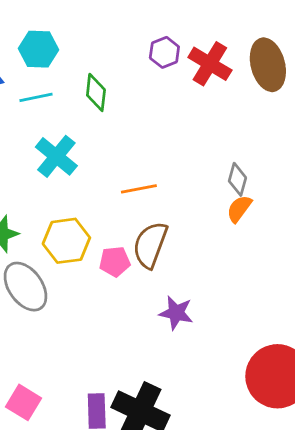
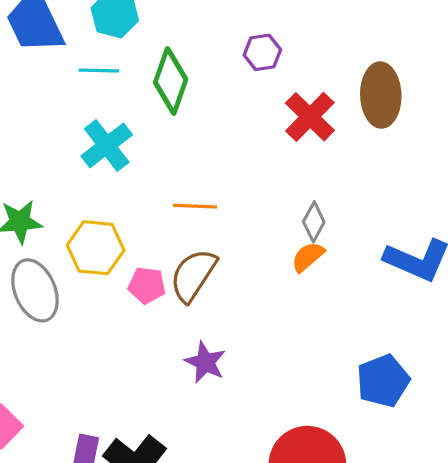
red cross: (210, 64) -> (310, 117), moved
green diamond: (96, 92) -> (171, 81), size x1.4

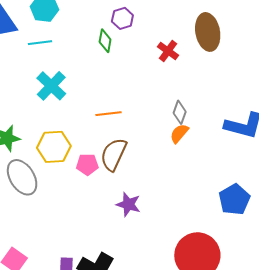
purple hexagon: (262, 52) -> (122, 18), moved
green diamond: (171, 81) -> (105, 41), moved, size x0.6
red cross: (310, 117) -> (168, 51), size x0.7

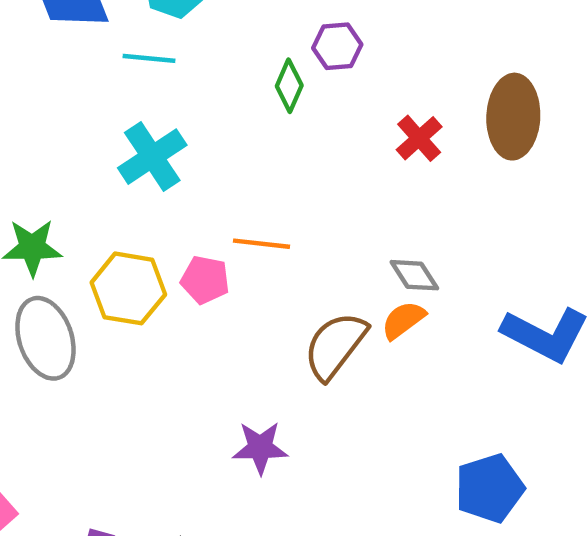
gray diamond: (180, 112) -> (414, 275), turned -65
brown semicircle: (114, 154) -> (335, 346), moved
pink pentagon: (87, 164) -> (205, 280), moved
purple star: (128, 204) -> (260, 448), turned -30

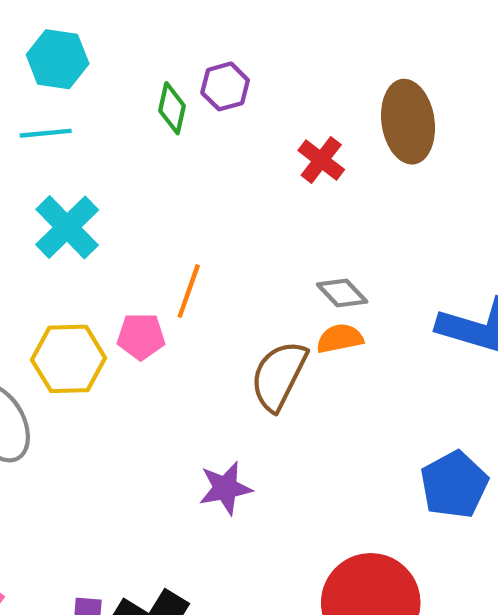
green diamond: (289, 86) -> (172, 108), moved
orange line: (261, 244) -> (189, 291), turned -66
orange semicircle: (403, 320) -> (340, 338), turned 36

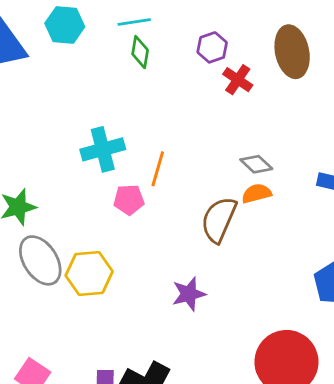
purple hexagon: (225, 86) -> (212, 47), moved
cyan line: (46, 133) -> (134, 22), moved
cyan cross: (67, 227) -> (103, 149), moved, turned 33
yellow hexagon: (69, 359) -> (89, 274), moved

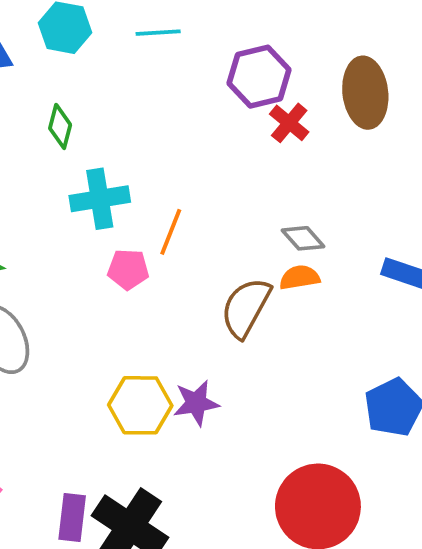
purple hexagon: (212, 47) -> (259, 77), size x1.5
green diamond: (140, 52) -> (60, 126), moved
yellow hexagon: (89, 274) -> (140, 405), moved

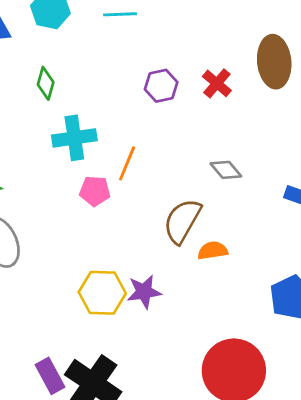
purple hexagon: (259, 77) -> (161, 86), moved, size x0.7
orange semicircle: (300, 277) -> (213, 251), moved
purple rectangle: (72, 518) -> (50, 376), turned -36

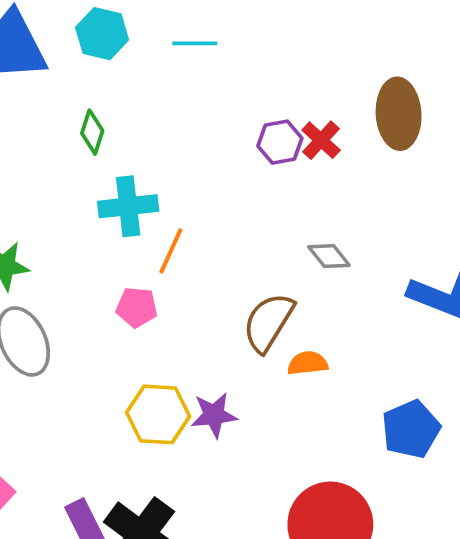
purple hexagon: (161, 86) -> (280, 142), moved
orange line: (127, 163) -> (171, 251), moved
pink pentagon: (95, 191) -> (137, 307), moved

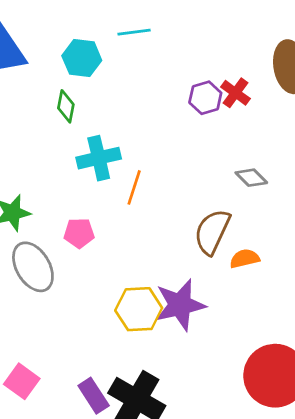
cyan hexagon: (102, 34) -> (82, 58), moved
pink pentagon: (137, 307) -> (79, 233), moved
purple star: (214, 415) -> (180, 305), size x1.5

